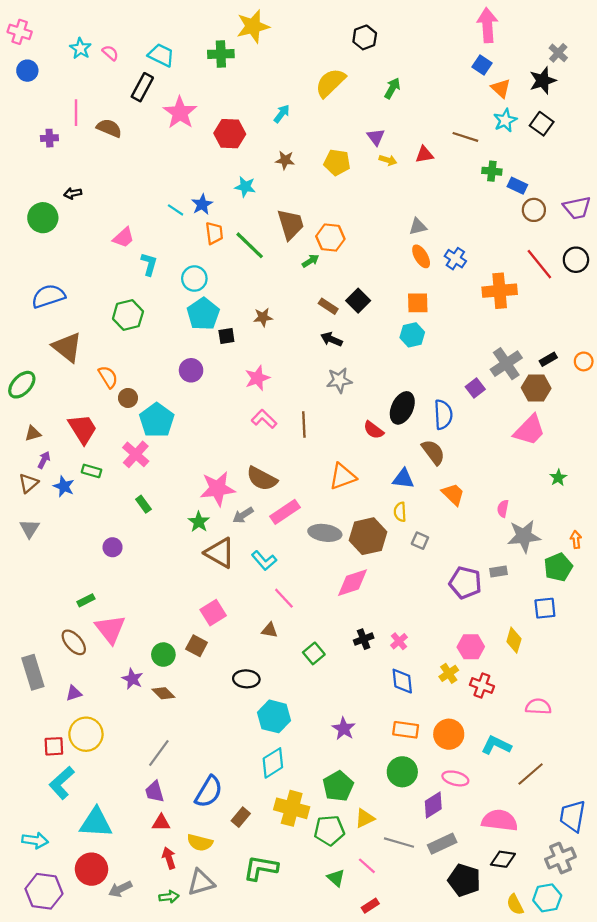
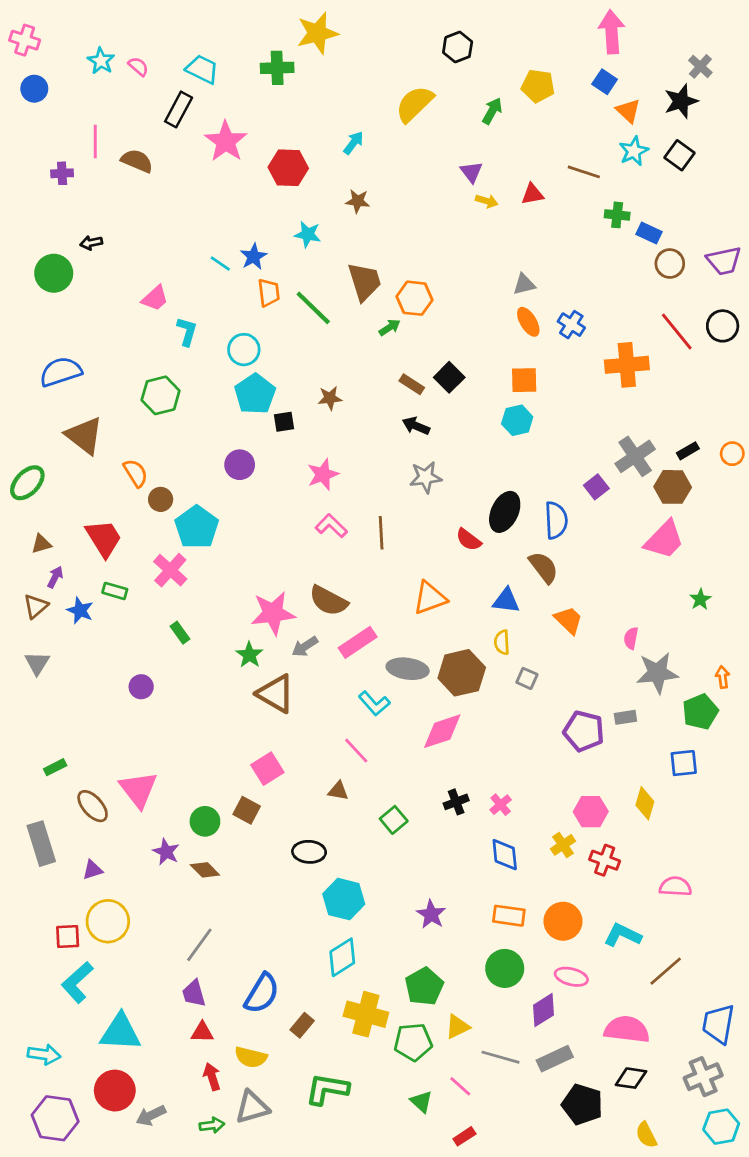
yellow pentagon: (337, 162) -> (538, 86), moved
cyan L-shape: (264, 561) -> (374, 703), moved
green rectangle: (86, 600) -> (55, 767), moved
cyan hexagon: (547, 898) -> (721, 1127), moved

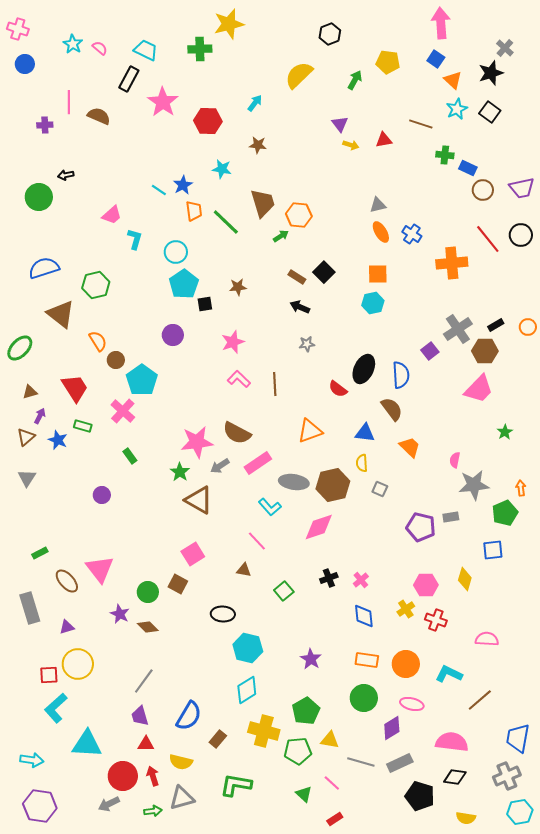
green hexagon: (161, 395) -> (96, 285), moved
gray star: (426, 477) -> (307, 344), size x0.7
yellow triangle: (458, 1027) -> (330, 740), turned 36
red circle: (115, 1091) -> (123, 776), moved
yellow semicircle: (646, 1135) -> (466, 818), turned -54

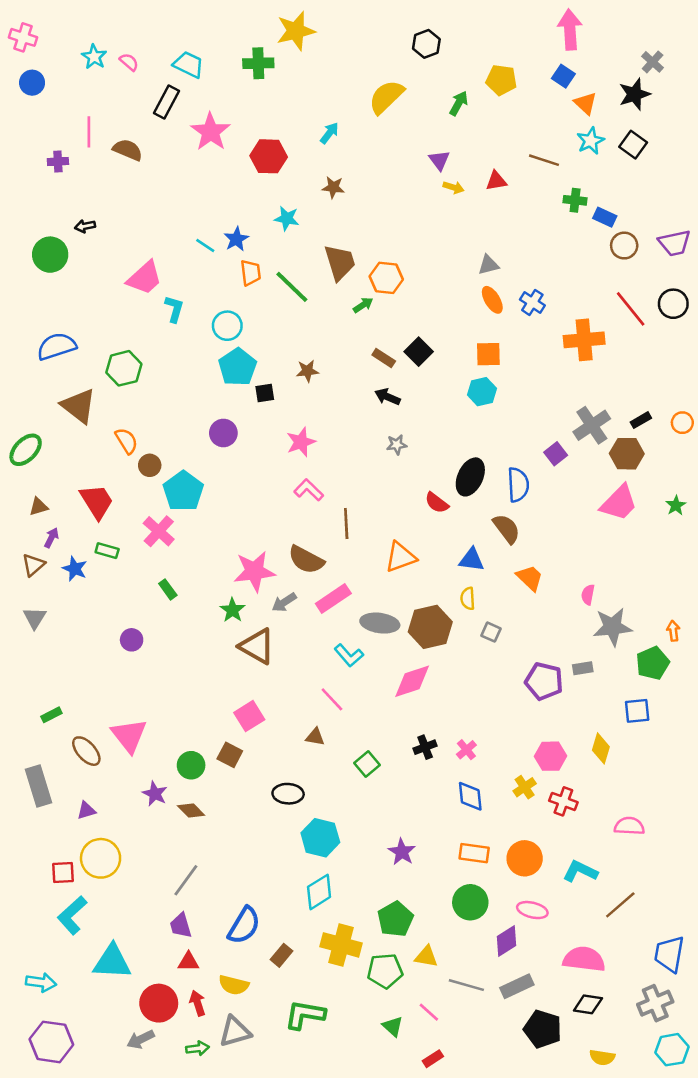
pink trapezoid: (112, 215) -> (145, 278), size x1.4
brown line: (275, 384) -> (346, 523), moved
green star: (505, 432) -> (676, 505), moved

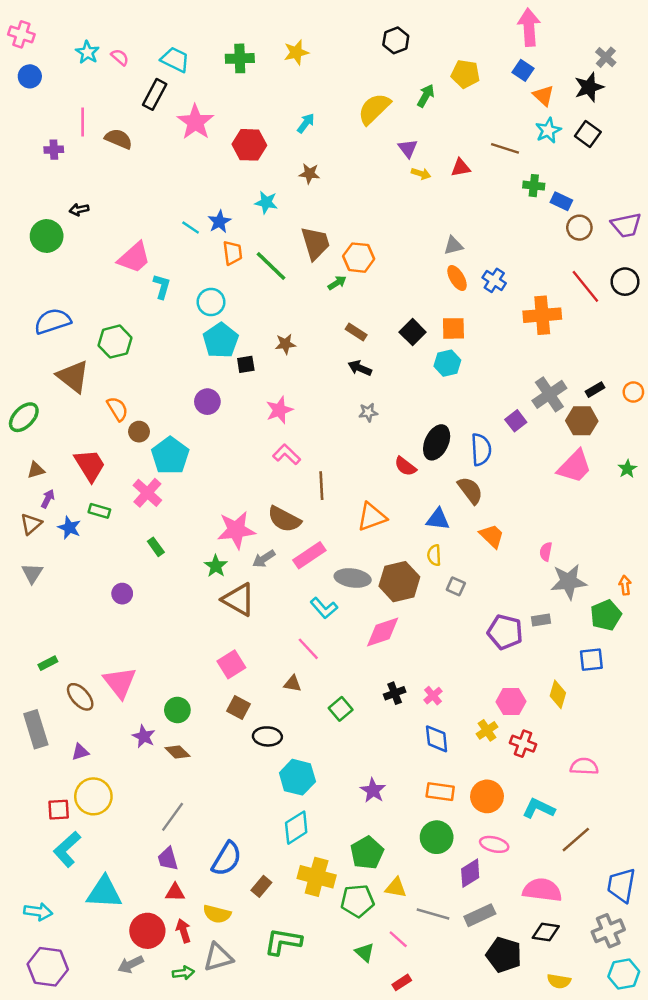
yellow star: (296, 31) -> (296, 52), moved, size x0.7
yellow semicircle: (386, 97) -> (374, 109), moved
black square: (419, 352) -> (413, 332), moved
brown square: (230, 755) -> (239, 708), moved

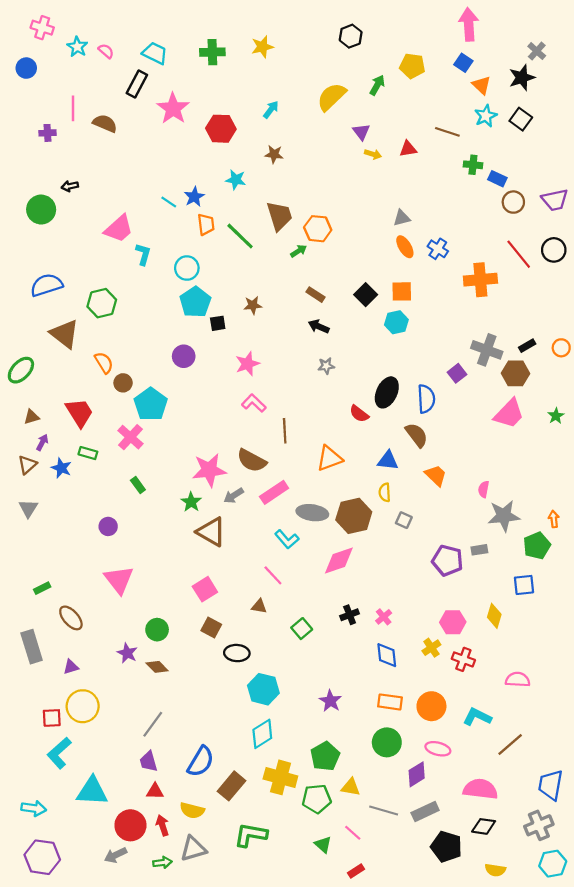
pink cross: (21, 34) -> (42, 28), moved
gray cross: (549, 394) -> (487, 350), turned -36
pink triangle: (120, 682) -> (119, 580), moved
brown rectangle: (261, 886) -> (232, 786), size x1.5

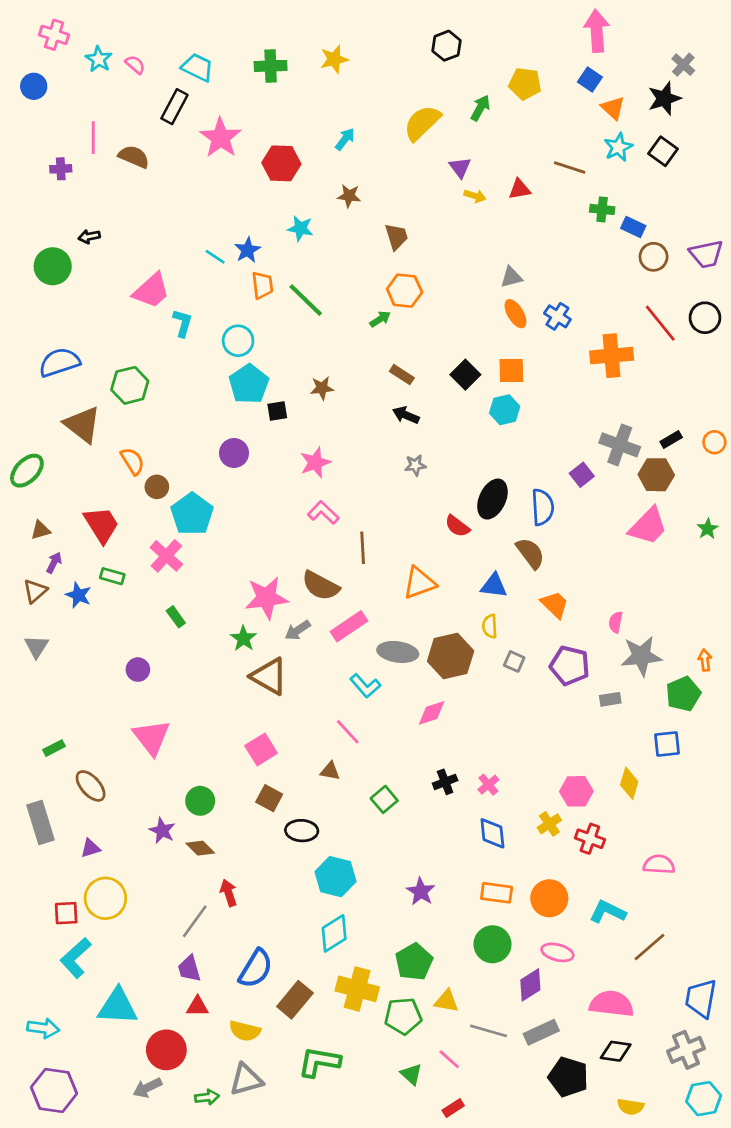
brown trapezoid: (279, 216) -> (396, 237), moved, size x0.7
pink diamond: (339, 560) -> (432, 713), size x0.7
purple pentagon: (447, 560) -> (570, 665), moved
red arrow: (162, 825) -> (229, 893), moved

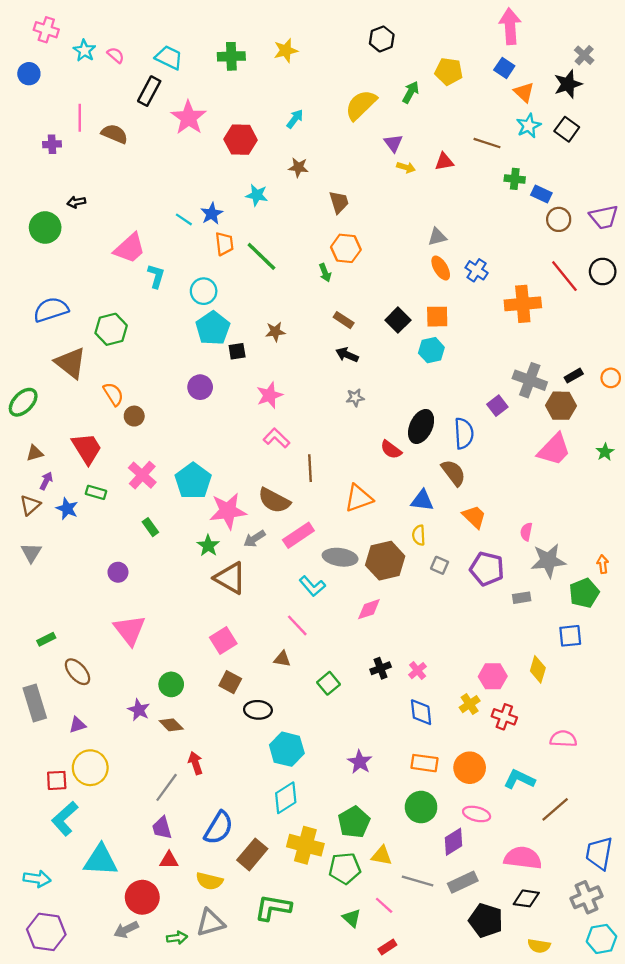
green arrow: (380, 319) -> (325, 273), turned 102
cyan pentagon: (192, 514) -> (193, 481), moved

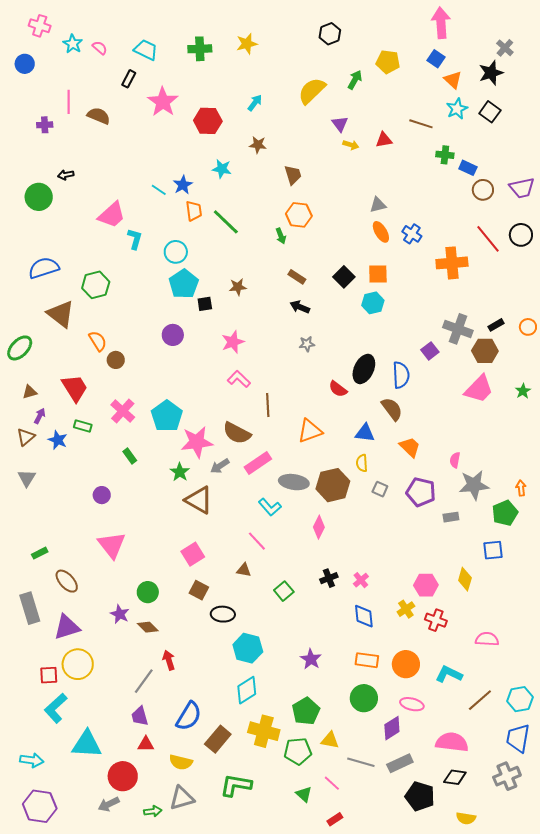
black rectangle: (149, 91) -> (129, 79), size x0.7
pink diamond: (369, 609) -> (319, 527), turned -45
purple triangle: (77, 725) -> (67, 627), size x1.8
cyan hexagon: (601, 939) -> (520, 699), moved

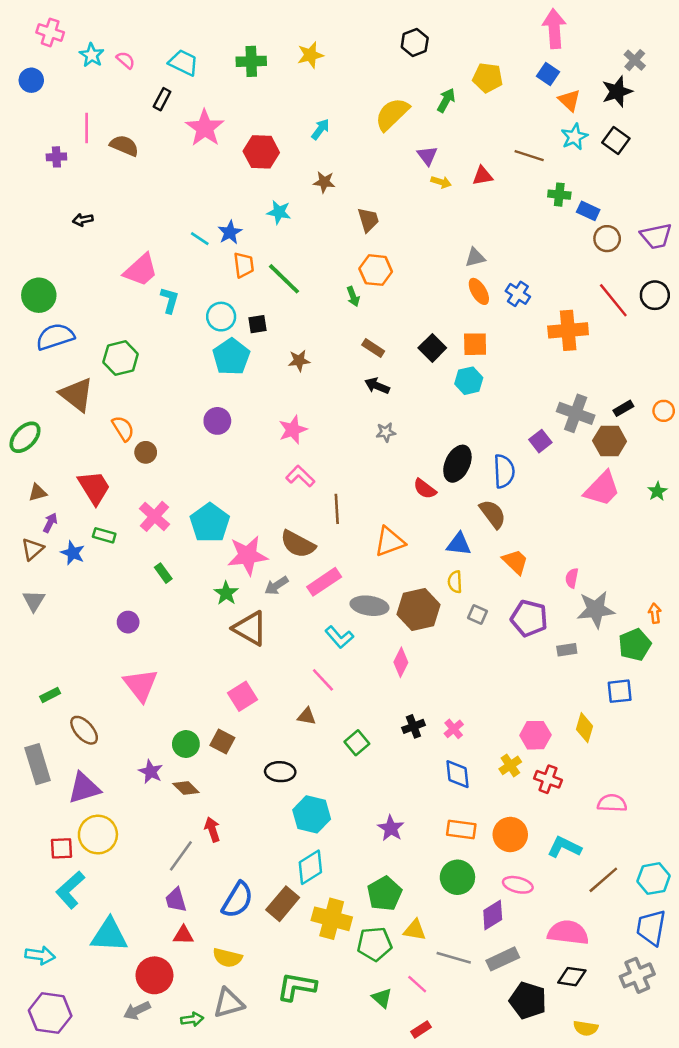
green circle: (39, 197) -> (39, 295), moved
black square: (205, 304) -> (258, 324), moved
brown square: (199, 590) -> (222, 741), moved
brown rectangle: (218, 739) -> (283, 904), moved

